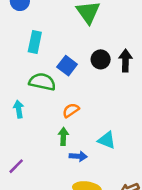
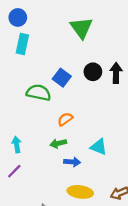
cyan rectangle: (35, 42) -> (22, 44), moved
cyan arrow: (19, 109) -> (17, 145), moved
green arrow: (63, 136) -> (58, 143), turned -105

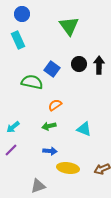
blue circle: (18, 17) -> (22, 14), moved
cyan rectangle: (22, 44) -> (18, 40), turned -36
cyan arrow: (17, 145) -> (13, 127), turned -120
blue arrow: (72, 162) -> (50, 151), moved

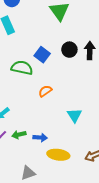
green arrow: (49, 126) -> (19, 135), moved
cyan triangle: (84, 129) -> (75, 115), turned 35

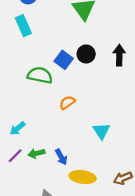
black circle: (69, 50) -> (86, 54), moved
blue arrow: (40, 138) -> (61, 157), turned 56

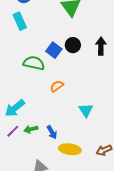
cyan arrow: (17, 129) -> (15, 108), size x1.5

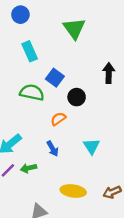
cyan rectangle: (20, 21) -> (30, 51), moved
black circle: (73, 45) -> (77, 97), moved
blue arrow: (52, 132) -> (53, 149), moved

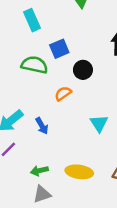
blue square: (55, 78) -> (59, 49), turned 30
blue arrow: (53, 149) -> (42, 126), moved
green arrow: (28, 168) -> (39, 171), moved

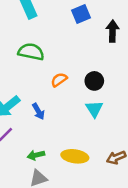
blue square: (59, 49) -> (81, 14), moved
black circle: (83, 70) -> (94, 81), moved

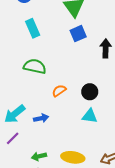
cyan triangle: (94, 109) -> (90, 116), turned -49
blue arrow: (38, 111) -> (41, 118), turned -72

